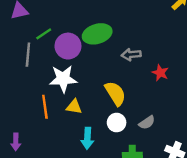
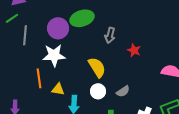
green line: (44, 34) -> (12, 18), moved
gray arrow: (131, 55) -> (110, 35), turned -70
yellow triangle: (74, 107) -> (58, 89), moved

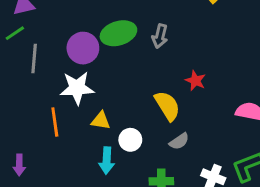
gray arrow: (110, 35) -> (160, 36), moved
yellow semicircle: (97, 67) -> (167, 106), moved
yellow triangle: (58, 89) -> (101, 121), moved
white circle: (98, 91) -> (130, 140), moved

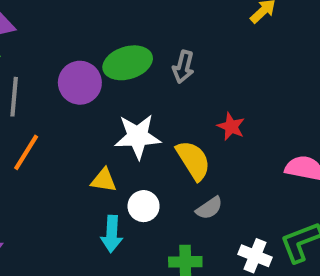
white star: (77, 88) -> (138, 136), moved
orange line: (55, 122) -> (26, 152), moved, turned 40

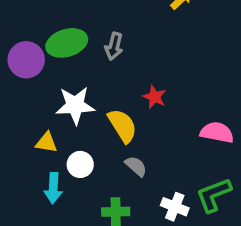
gray semicircle: (209, 208) -> (136, 166), turned -105

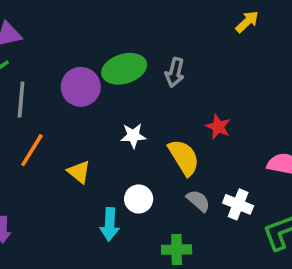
white star: (75, 105) -> (133, 136), size x0.6
yellow triangle: (46, 143) -> (79, 172), moved, turned 30
white cross: (175, 207) -> (238, 204), moved

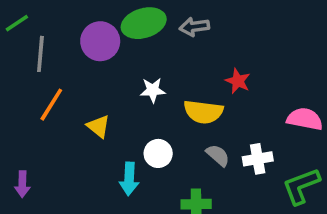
gray arrow: (175, 72) -> (194, 27), turned 68
yellow semicircle: (184, 157) -> (203, 112), turned 129
white cross: (238, 204) -> (258, 159), turned -32

